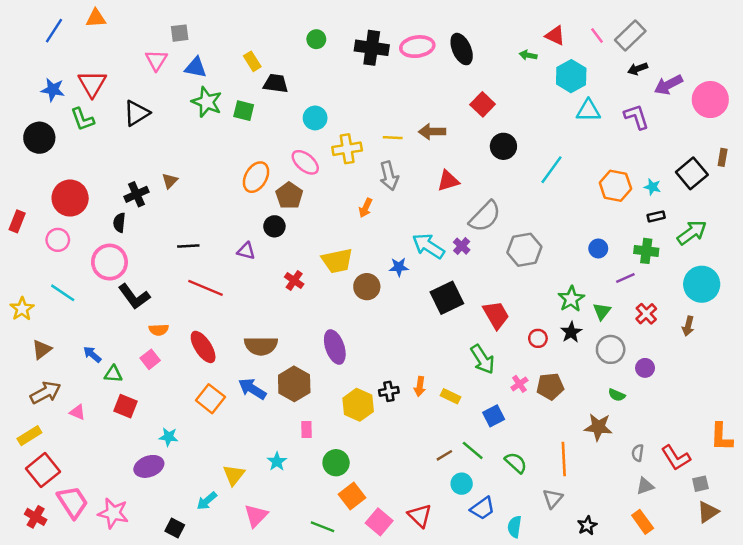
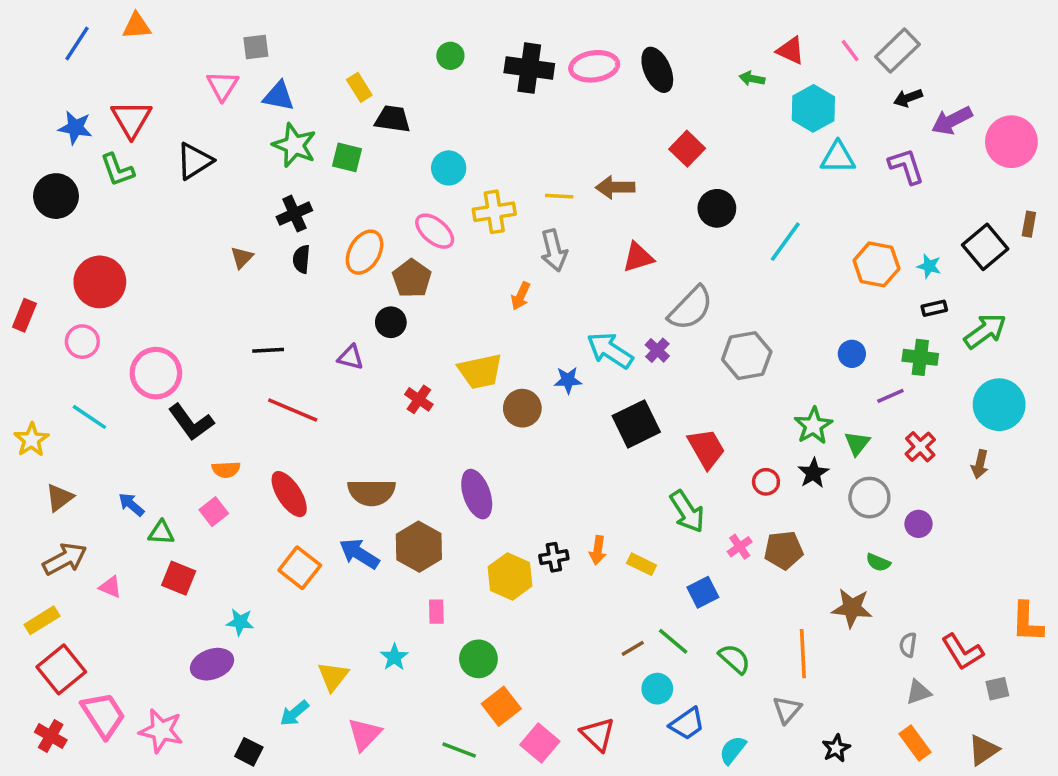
black cross: (137, 194) -> (294, 214), moved
black semicircle: (119, 223) -> (301, 259), moved
brown triangle: (708, 512) -> (983, 750), moved
cyan semicircle: (515, 527) -> (733, 750), turned 30

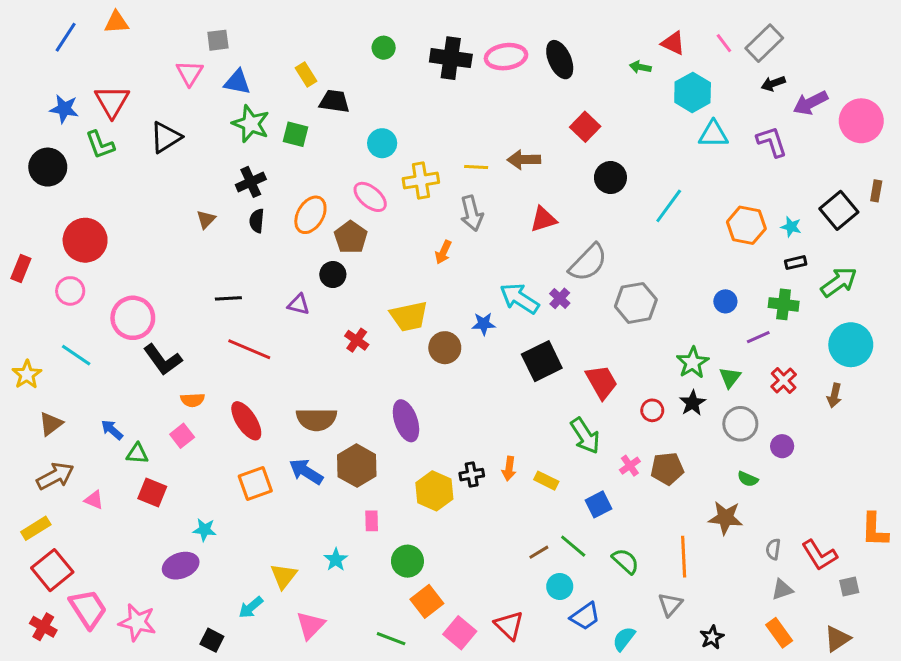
orange square: (300, 568) -> (255, 483), turned 32

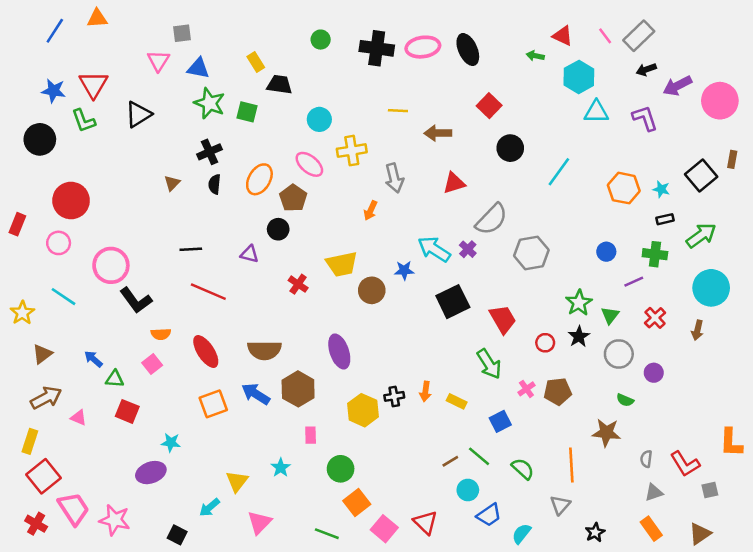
yellow line: (476, 167) -> (398, 111), moved
yellow rectangle: (36, 528) -> (30, 441), turned -40

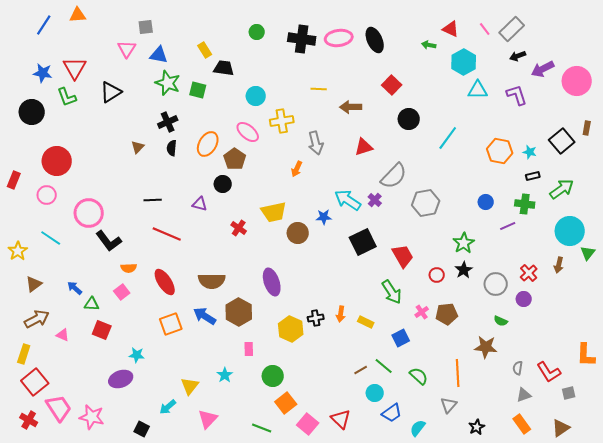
green triangle: (610, 315) -> (588, 253), moved
red cross: (655, 318) -> (529, 273), moved

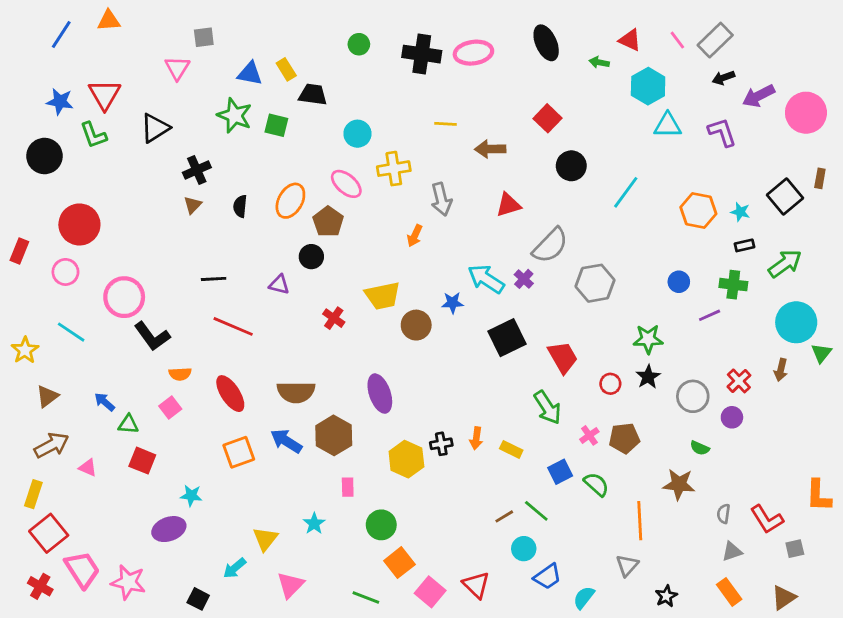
black ellipse: (375, 40) -> (546, 43), moved
blue triangle: (159, 55) -> (250, 74), moved
black cross: (168, 122) -> (197, 170), moved
green star: (464, 243) -> (648, 339), turned 30
green semicircle: (419, 376) -> (596, 484), moved

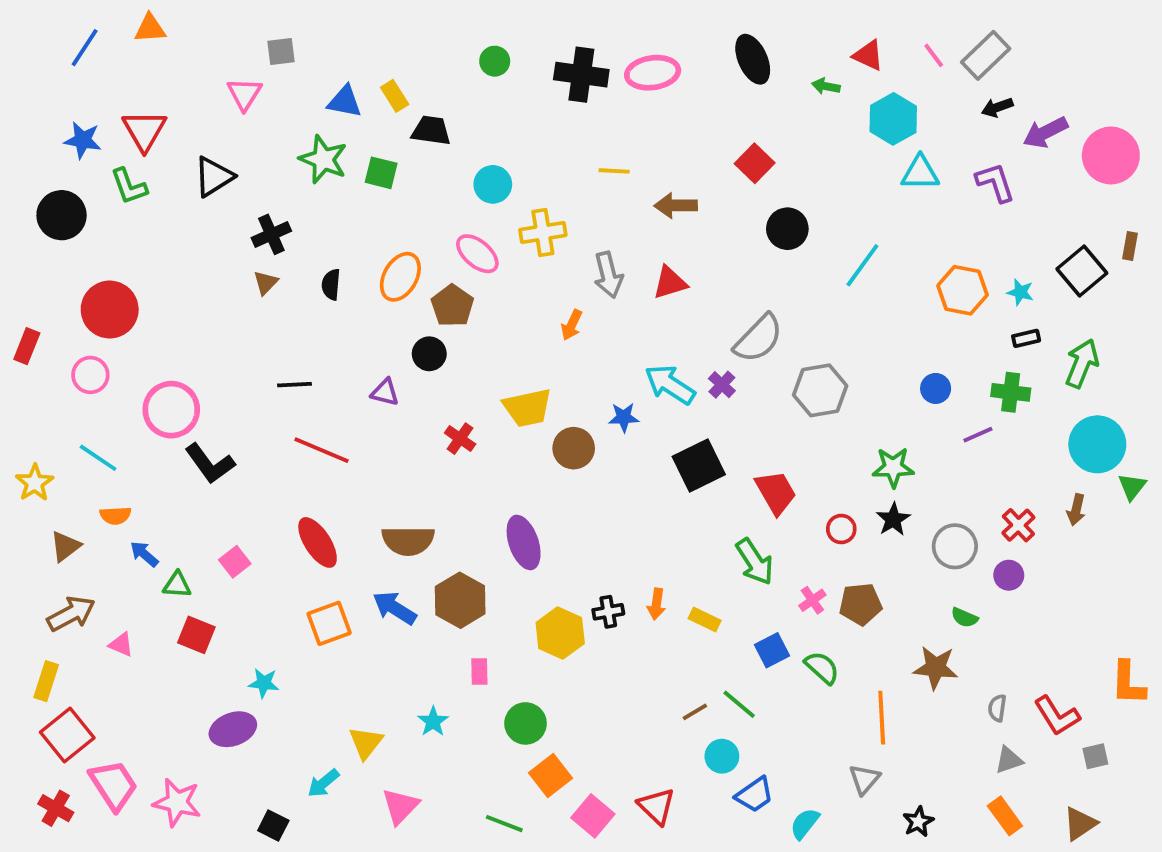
red triangle: (508, 205) -> (670, 283), moved
green arrow: (785, 264) -> (1082, 363), turned -32
orange semicircle: (180, 374) -> (115, 516), moved

